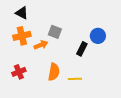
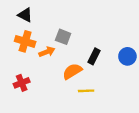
orange cross: (22, 36) -> (25, 41), turned 30
blue circle: (98, 36) -> (127, 56), moved
orange semicircle: (54, 72) -> (72, 71), moved, turned -132

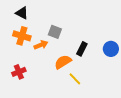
yellow line: (86, 91) -> (75, 79), turned 48

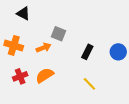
orange cross: (22, 36) -> (14, 45), moved
orange semicircle: (63, 62) -> (45, 75), moved
yellow line: (75, 79) -> (89, 84), moved

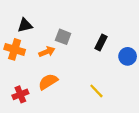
black triangle: (23, 13) -> (25, 25), moved, turned -40
black rectangle: (87, 52) -> (101, 43), moved
red cross: (20, 76) -> (20, 94), moved

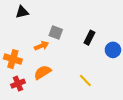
black triangle: (25, 25) -> (22, 12), moved
orange cross: (15, 49) -> (13, 59), moved

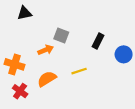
yellow line: (85, 81) -> (79, 71), moved, turned -64
red cross: (18, 84) -> (20, 91), turned -32

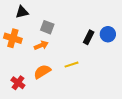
gray square: (61, 35) -> (47, 27), moved
blue circle: (124, 54) -> (108, 34), moved
orange cross: (14, 64) -> (13, 38), moved

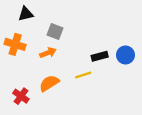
blue circle: (108, 34) -> (125, 55), moved
black rectangle: (89, 37) -> (100, 56), moved, turned 48

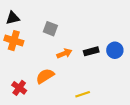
black triangle: (26, 14) -> (13, 18), moved
orange arrow: (48, 53) -> (64, 53), moved
yellow line: (83, 75) -> (83, 94), moved

